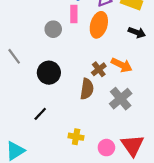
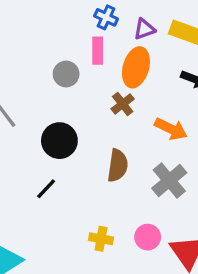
brown cross: (99, 69) -> (123, 104), moved
black line: (40, 114) -> (46, 189), moved
pink circle: (106, 148) -> (148, 237), moved

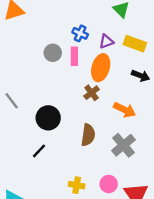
gray circle: (66, 74) -> (53, 53), moved

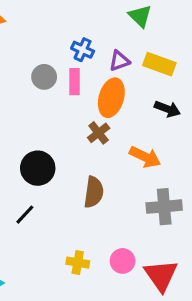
gray cross: (123, 145) -> (164, 207), moved, turned 35

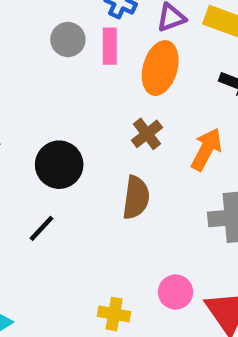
brown cross: (99, 133) -> (147, 134), moved
orange arrow: (145, 157) -> (206, 149), turned -88
yellow cross: (78, 263) -> (114, 314), moved

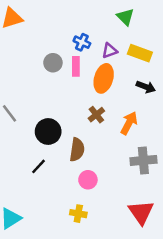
brown semicircle: (136, 198) -> (77, 150), moved
pink circle: (176, 292) -> (88, 180), moved

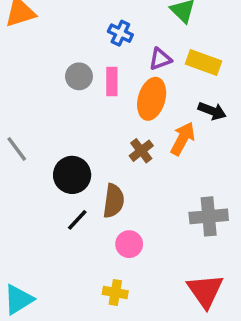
blue cross: (82, 42) -> (120, 33), moved
orange arrow: (129, 123) -> (183, 139), moved
black line: (38, 166) -> (77, 220), moved

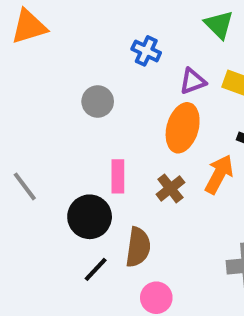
pink rectangle: (112, 82) -> (118, 176), moved

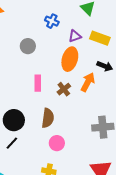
black circle: (90, 217) -> (14, 120), moved
black line: (96, 269) -> (12, 143), moved

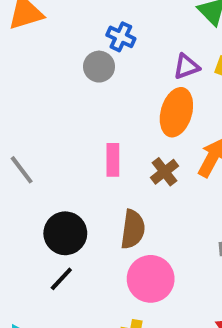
blue cross: (52, 21) -> (121, 37), moved
gray circle: (28, 46) -> (99, 67), moved
pink circle: (57, 143) -> (151, 279), size x1.5

